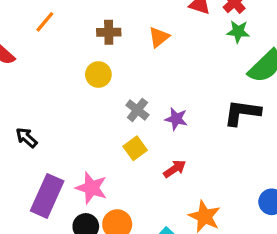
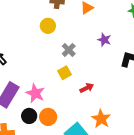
purple star: (176, 119) -> (104, 40), moved

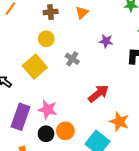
yellow square: (64, 73) -> (35, 67), moved, size x1.6
red arrow: (87, 88) -> (98, 93), size x1.5

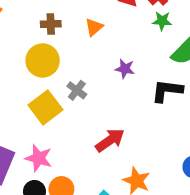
yellow circle: (46, 39) -> (43, 60), size x1.5
yellow square: (35, 67) -> (45, 107), moved

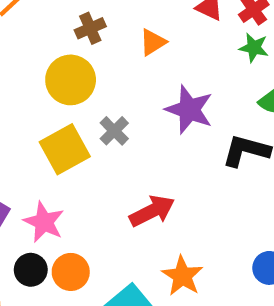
brown cross: (51, 24) -> (90, 28), turned -30
purple star: (125, 69) -> (189, 110), size x1.6

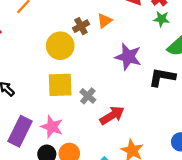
brown cross: (90, 28) -> (81, 26), moved
gray cross: (114, 131) -> (88, 96), moved
yellow square: (65, 149) -> (60, 85), turned 32

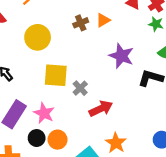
yellow circle: (60, 46) -> (38, 37), moved

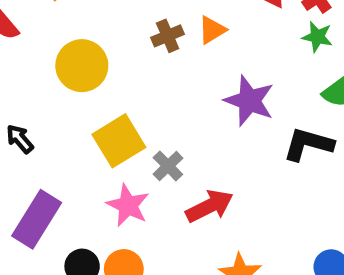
yellow square: (56, 75) -> (119, 141), turned -35
pink star: (44, 113) -> (128, 205), moved

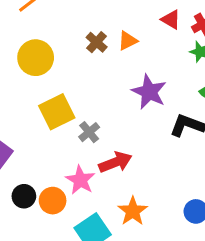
brown cross: (168, 36) -> (97, 42), turned -30
pink star: (128, 205) -> (80, 180), moved

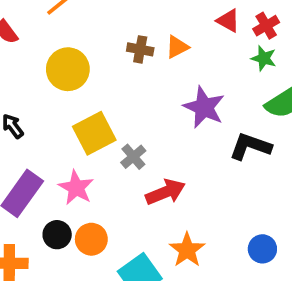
brown cross: (97, 42) -> (140, 49), turned -30
pink star: (80, 180) -> (76, 188), moved

